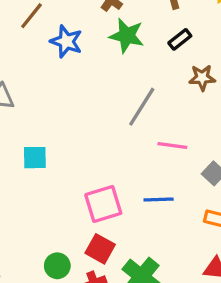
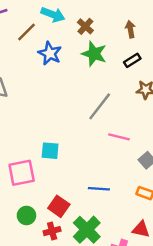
cyan square: (35, 158) -> (50, 151), moved
blue line: (159, 200) -> (99, 189), moved
pink square: (103, 204) -> (22, 173), moved

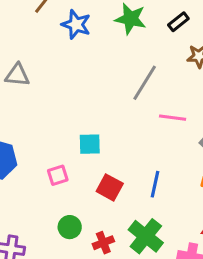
pink square: (22, 173) -> (58, 175), size x0.6
blue line: (99, 189) -> (155, 184), turned -75
red square: (59, 206) -> (110, 187), moved

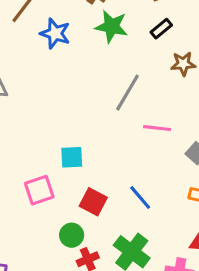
pink square: (58, 175) -> (39, 190), size x1.4
blue line: (155, 184) -> (140, 198), turned -52
green circle: (70, 227) -> (72, 235), moved

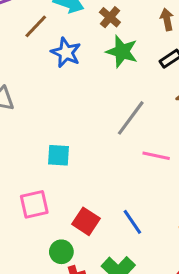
cyan square: (72, 157) -> (59, 155), moved

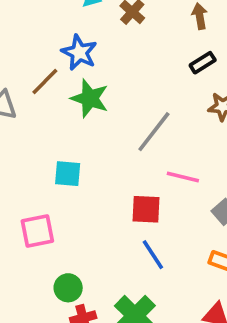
brown line: (36, 26) -> (45, 81), moved
green star: (122, 51) -> (90, 98), moved
red square: (86, 221) -> (146, 209), moved, turned -32

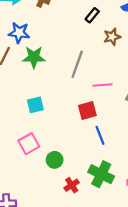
blue line: (153, 255) -> (100, 135), turned 30
green circle: (68, 288) -> (55, 160), moved

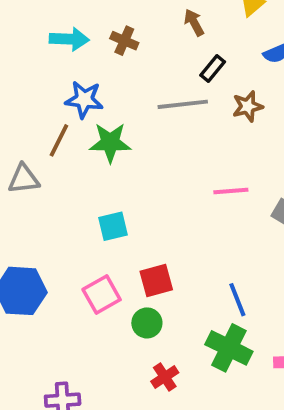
gray line: (77, 64) -> (183, 104), moved, turned 64
red square: (87, 111) -> (156, 280), moved
blue line: (100, 135) -> (237, 300), moved
red cross: (72, 185) -> (165, 377), moved

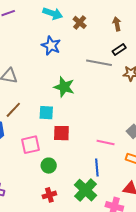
brown line: (59, 140) -> (13, 110), moved
green star: (110, 143) -> (64, 87), moved
pink line: (231, 191) -> (106, 142), moved
red square: (156, 280) -> (61, 133), moved

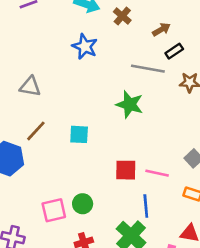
brown arrow: (117, 24) -> (161, 29), moved, turned 72
green star: (64, 87) -> (130, 104), moved
red square: (61, 133) -> (126, 170), moved
pink square: (30, 145) -> (54, 210), moved

